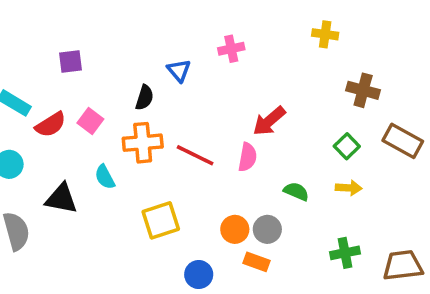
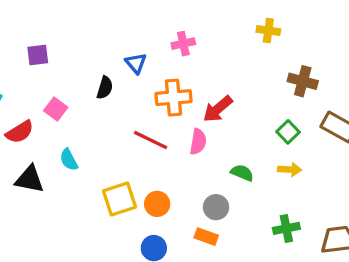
red semicircle: (51, 125) -> (20, 132), moved
orange cross: (143, 143) -> (173, 98), moved
orange circle: (235, 229) -> (157, 204), moved

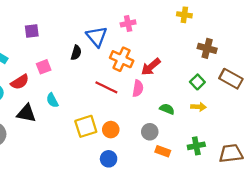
blue triangle: (136, 63) -> (97, 36), size x1.5
orange cross: (173, 98) -> (122, 59), turned 30
pink square: (56, 109) -> (44, 67), turned 32
orange rectangle: (206, 237) -> (163, 151), moved

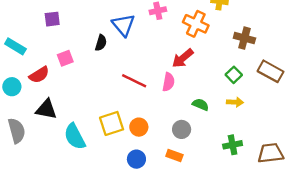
orange cross: (122, 59) -> (196, 24), moved
cyan semicircle: (52, 100) -> (75, 137), moved, size x1.6
orange rectangle: (163, 151) -> (174, 156), moved

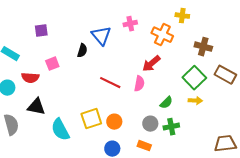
red semicircle: (39, 75) -> (30, 78), turned 36
green square: (234, 75) -> (194, 78), size x1.6
green semicircle: (201, 105) -> (166, 103), turned 112
green cross: (233, 145) -> (171, 127), moved

